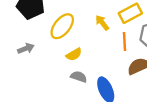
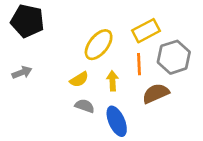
yellow arrow: (102, 23) -> (113, 81), moved, turned 35
yellow ellipse: (62, 26) -> (99, 45), moved

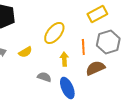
yellow rectangle: (146, 31) -> (97, 14), moved
yellow semicircle: (79, 79) -> (25, 52), moved

